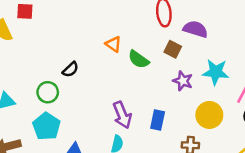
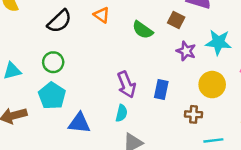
orange triangle: (113, 44) -> (102, 15), moved
black semicircle: (70, 69) -> (59, 21), moved, size x1.5

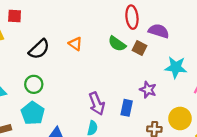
green semicircle: (143, 30) -> (117, 44), moved
purple star: (186, 51) -> (148, 90), moved
yellow circle: (212, 85) -> (180, 118), moved

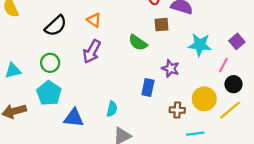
green semicircle: (117, 44) -> (138, 43), moved
brown square: (139, 48) -> (161, 25), turned -32
purple arrow: (97, 104) -> (92, 52), moved, turned 50

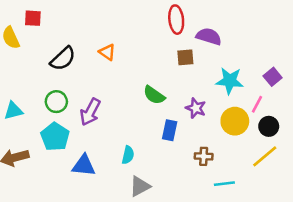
green semicircle: (138, 43) -> (154, 95), moved
purple arrow: (92, 52) -> (90, 112), moved
yellow circle: (204, 99) -> (235, 121), moved

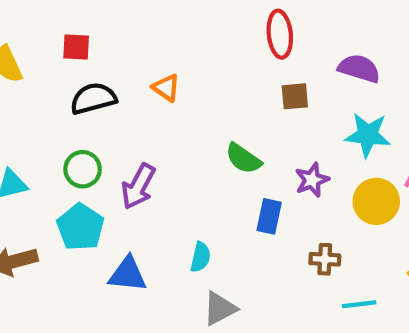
red square: (33, 18) -> (76, 47), moved
purple semicircle: (209, 36) -> (359, 68), moved
black semicircle: (63, 59) -> (93, 98), turned -152
purple star: (196, 108) -> (312, 180), turned 30

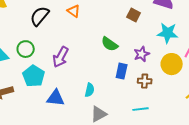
brown square: (295, 96) -> (134, 15), turned 32
black semicircle: (93, 98) -> (40, 16), turned -35
green circle: (83, 169) -> (26, 49), moved
brown cross: (325, 259) -> (145, 81), moved
cyan line: (359, 304) -> (141, 109), moved

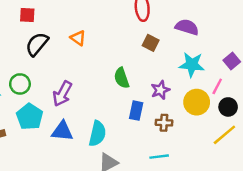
green semicircle: (110, 44) -> (122, 78), turned 36
cyan semicircle: (90, 90) -> (97, 134), size x1.5
blue triangle: (56, 98) -> (62, 131), moved

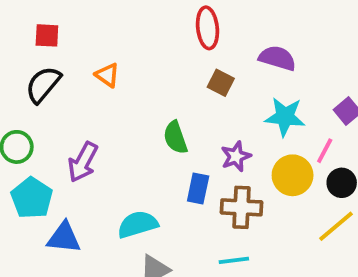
red square: (27, 15) -> (47, 35), moved
brown cross: (164, 123) -> (242, 207), size x1.5
blue triangle: (62, 131) -> (64, 238), moved
cyan semicircle: (97, 134) -> (138, 224), turned -120

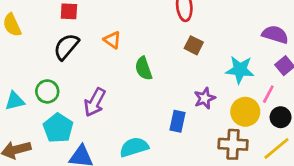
purple semicircle: (277, 58) -> (275, 34), moved
green semicircle: (175, 137) -> (144, 68), moved
brown cross: (242, 207) -> (233, 144), moved

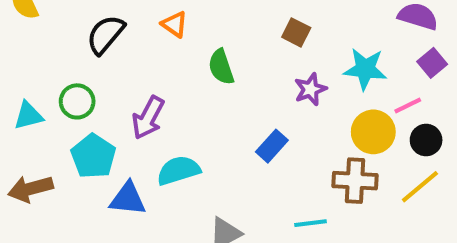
pink line: (268, 94) -> (408, 106), turned 36
purple star: (205, 98) -> (310, 89), moved
blue rectangle: (177, 121) -> (272, 146), turned 30
cyan semicircle: (134, 147) -> (179, 170), moved

